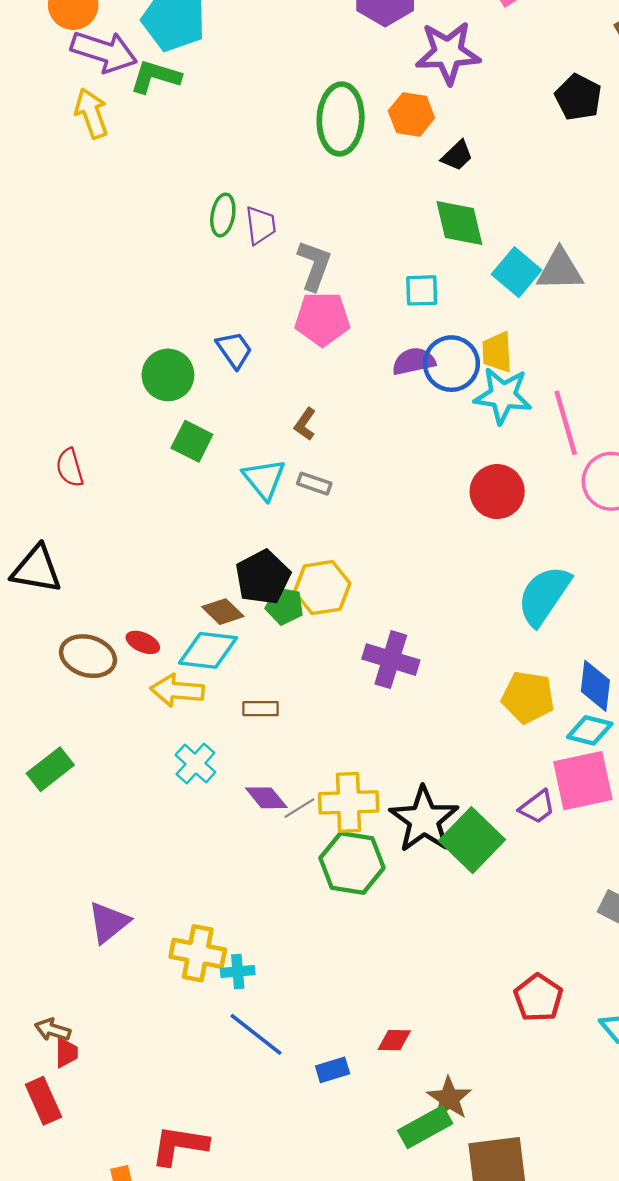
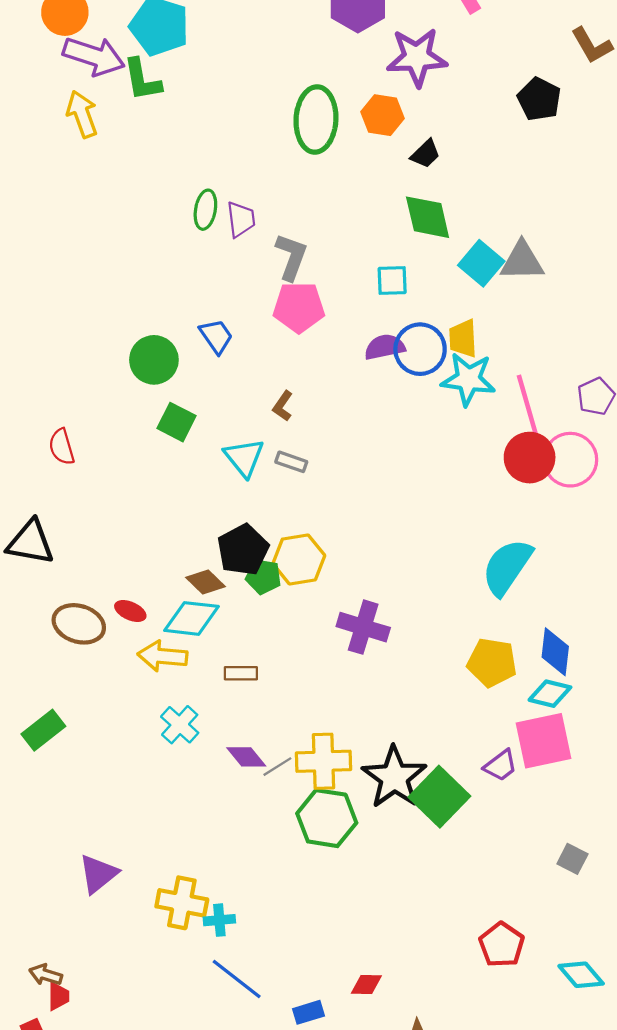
green L-shape: (155, 77) -> (142, 80), turned -117
red circle: (497, 492) -> (530, 458), moved

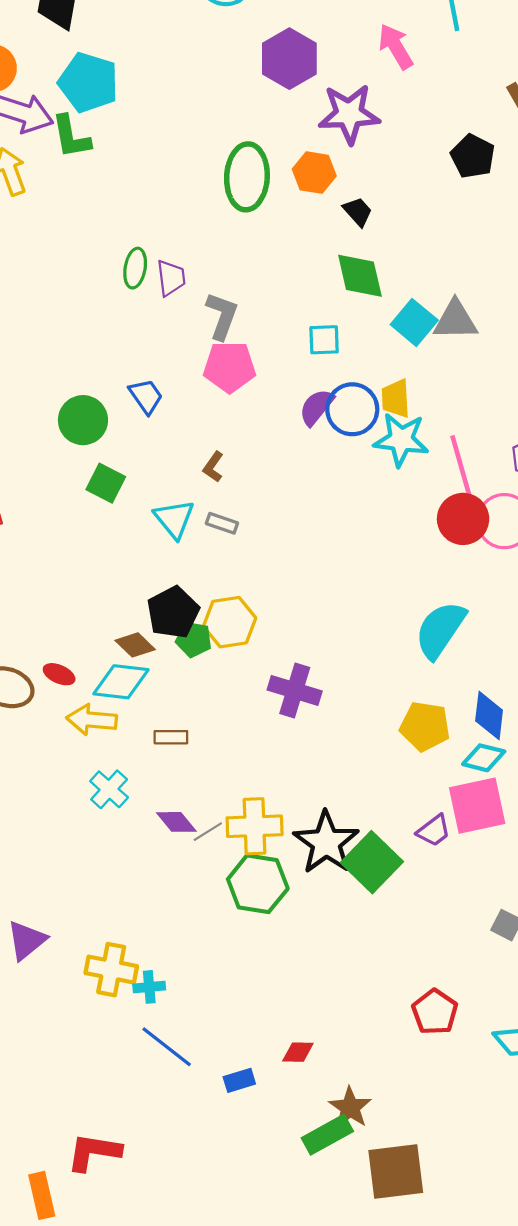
black trapezoid: (425, 154) -> (358, 212), turned -88
purple semicircle: (385, 347) -> (316, 407), turned -39

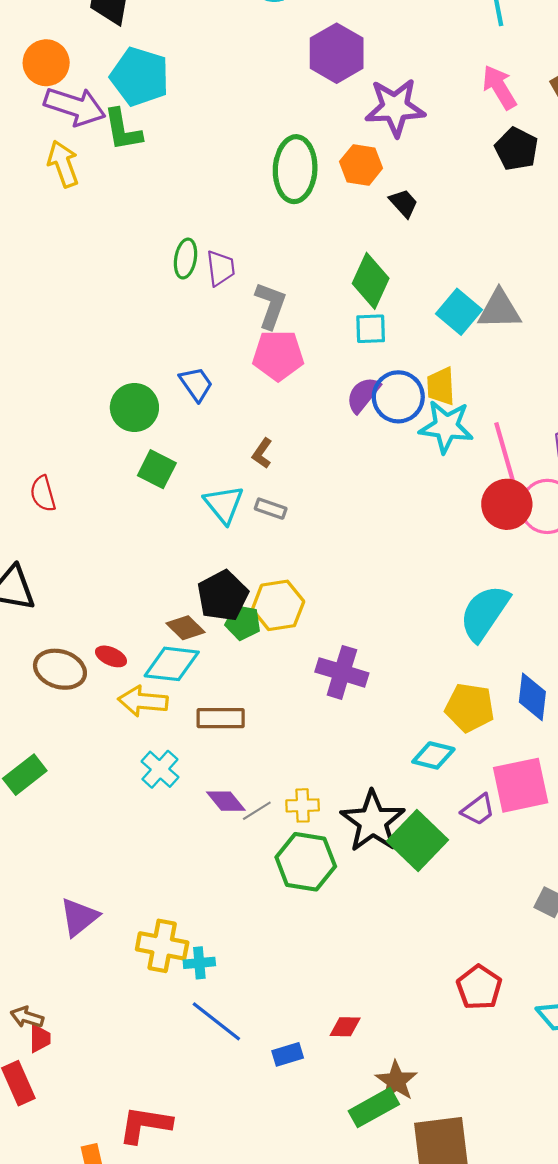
pink arrow: (396, 47) -> (499, 87), moved
green diamond: (360, 276) -> (371, 281), moved, turned 38
brown rectangle: (171, 737) -> (221, 718), size x1.4
cyan diamond: (484, 758) -> (433, 755), moved
yellow cross: (255, 826) -> (303, 805), size x0.6

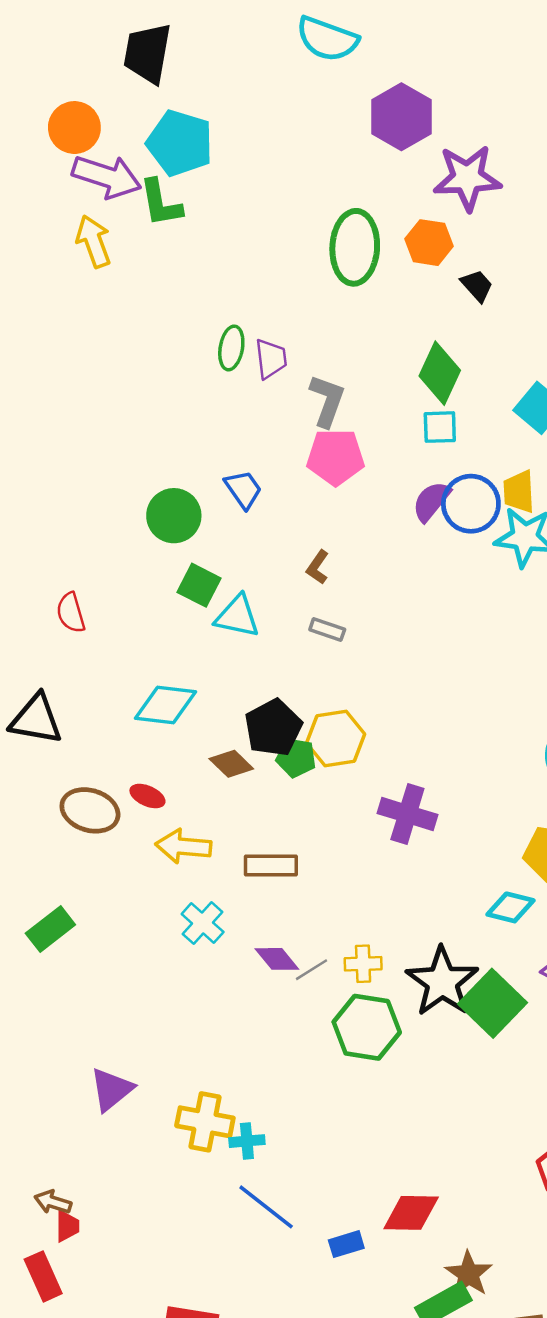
cyan triangle: (224, 504) -> (237, 616), moved, turned -39
cyan diamond: (172, 664) -> (165, 705), moved
red diamond: (345, 1027) -> (411, 1213), size x1.6

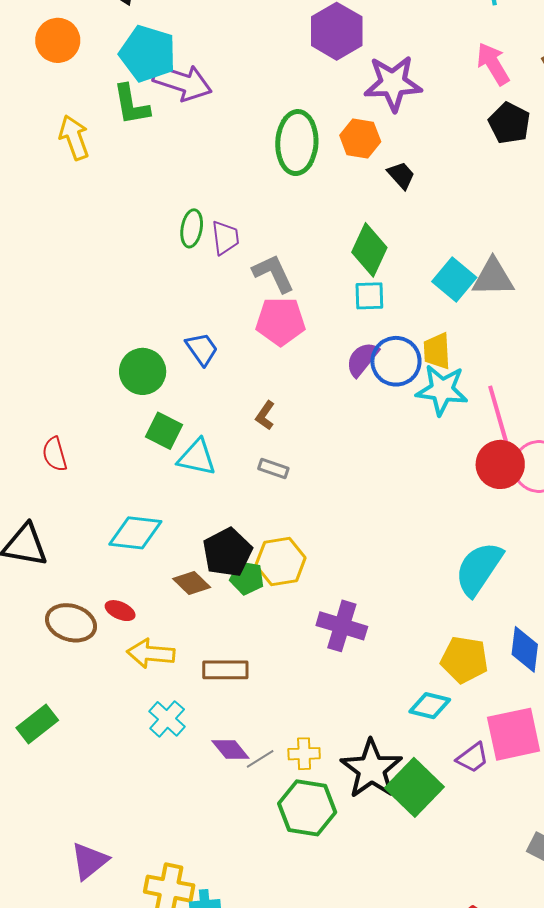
purple arrow: (107, 177) -> (182, 82), moved
gray L-shape: (327, 401) -> (273, 273), turned -45

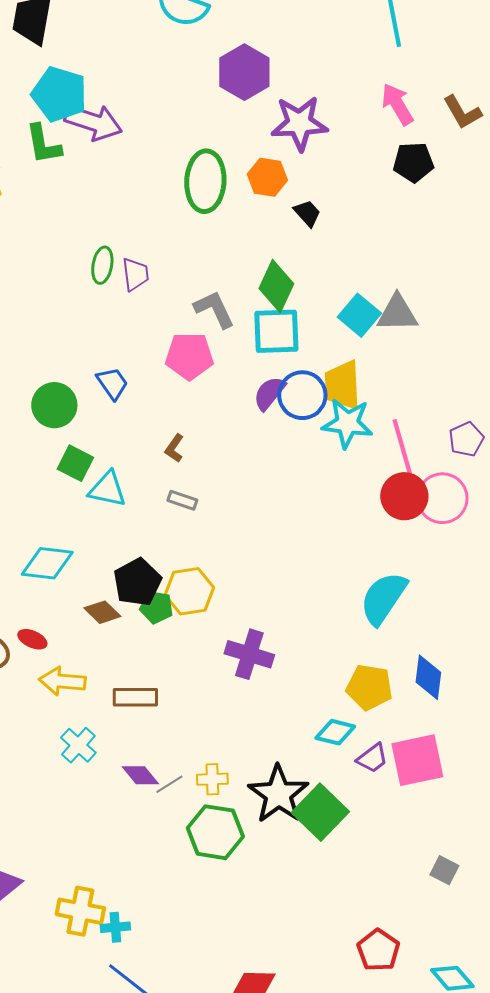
black pentagon: (509, 123) -> (413, 162), turned -30
gray L-shape: (273, 273) -> (214, 309), moved
cyan square: (369, 296) -> (276, 331), size x1.6
yellow trapezoid: (437, 351) -> (342, 385), size x1.4
purple trapezoid: (473, 758) -> (372, 758), moved

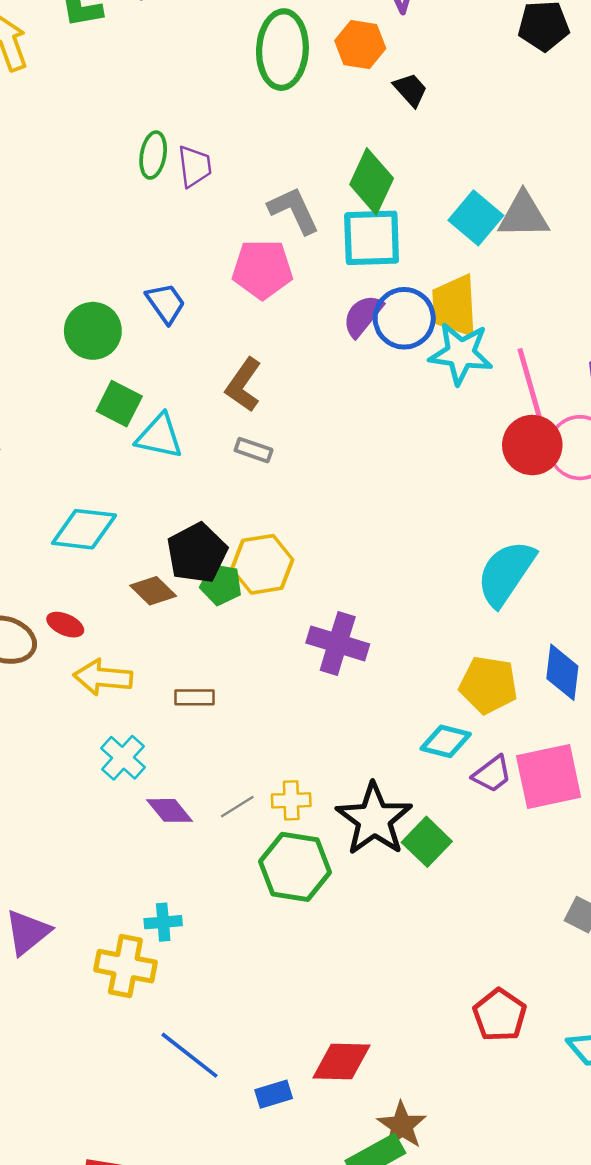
brown L-shape: (174, 448) -> (244, 385), size x1.5
brown rectangle: (135, 697) -> (195, 697), size x0.7
purple diamond: (140, 775) -> (169, 810), moved
green square: (320, 812) -> (427, 842), size x0.7
cyan cross: (115, 927) -> (163, 922), moved

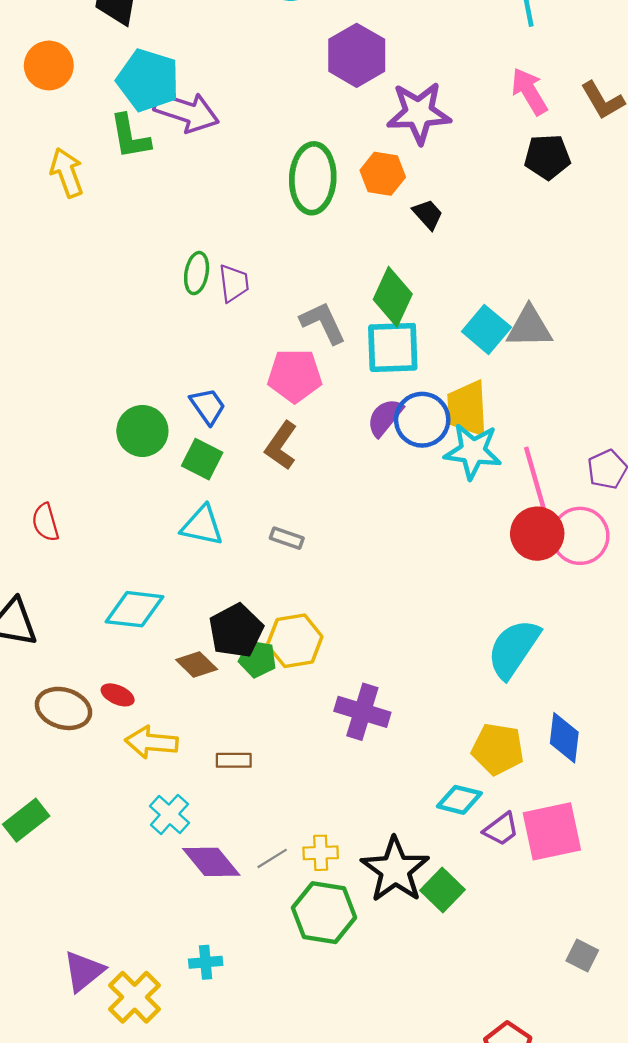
brown L-shape: (244, 385) -> (281, 446), moved
green square: (119, 404) -> (202, 459), moved
purple diamond: (169, 810) -> (211, 862), size x1.4
yellow cross: (125, 966) -> (135, 997), moved, turned 34

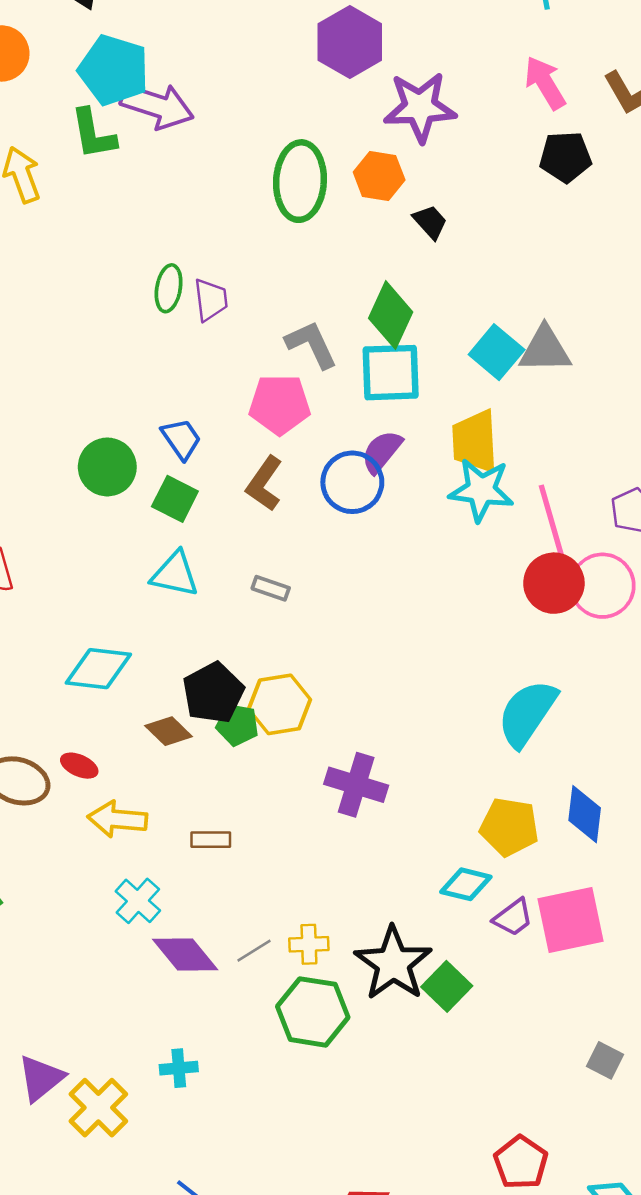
blue circle: (422, 420) -> (352, 482), moved

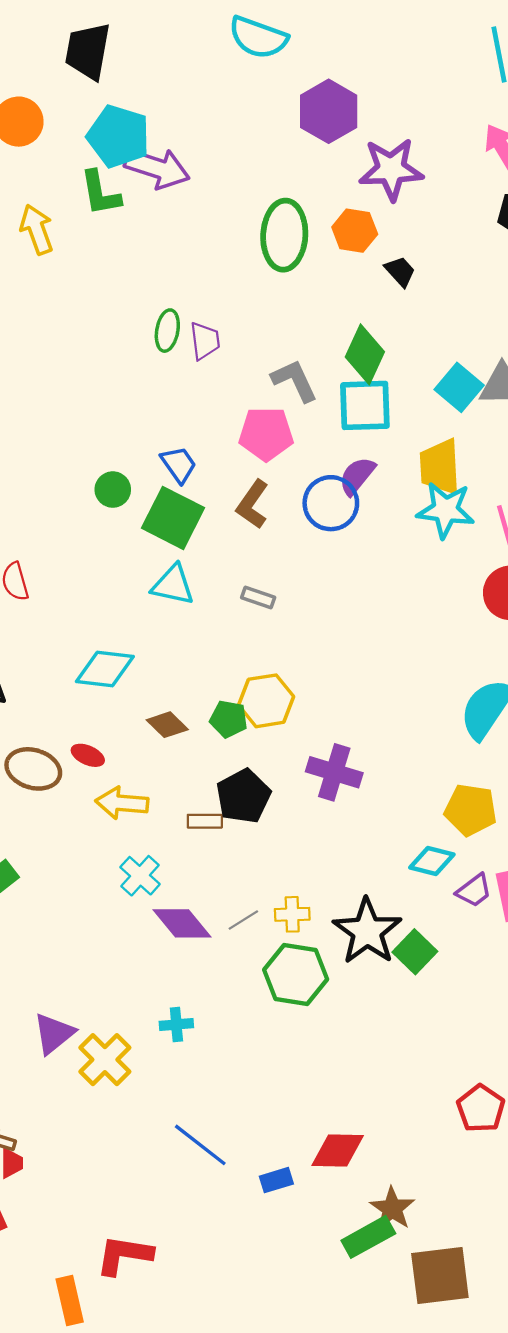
green circle: (107, 467) -> (113, 490), size x0.7
green square: (175, 499) -> (173, 518), size x1.5
black pentagon: (213, 693) -> (243, 796), moved

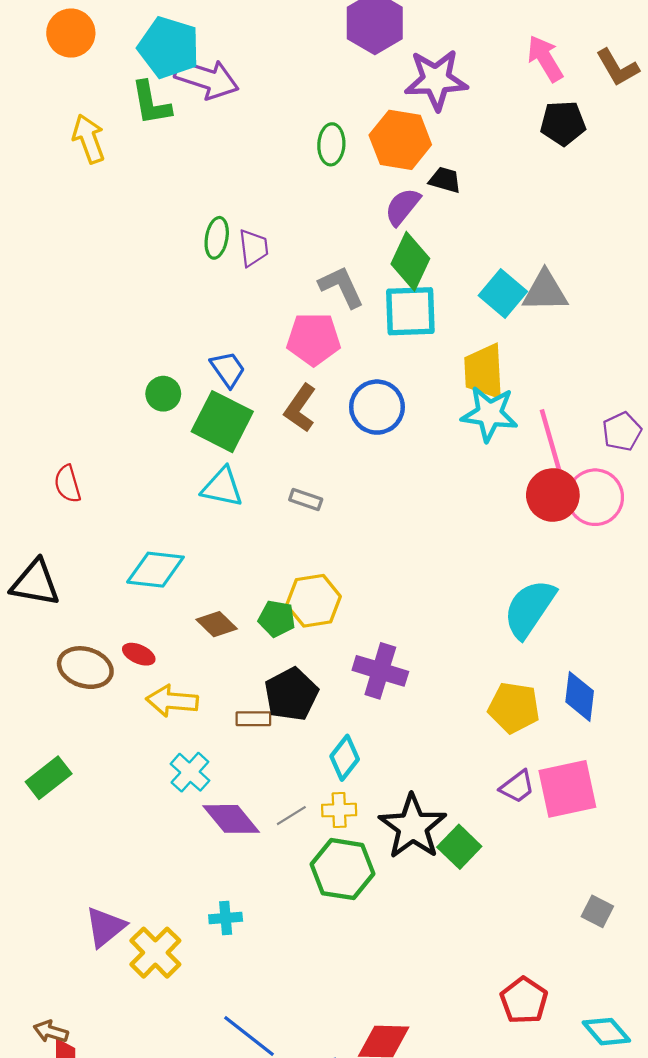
orange hexagon: (355, 231) -> (400, 140), size x1.4
green ellipse: (284, 235) -> (331, 144), size x0.6
black trapezoid: (400, 271) -> (445, 180), turned -32
purple semicircle: (357, 476) -> (403, 207), moved
cyan diamond: (432, 861) -> (345, 758), moved, turned -66

